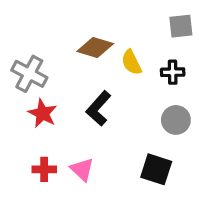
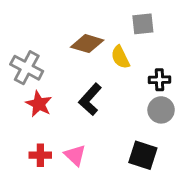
gray square: (181, 26) -> (143, 24), moved
black cross: (173, 72) -> (160, 80), moved

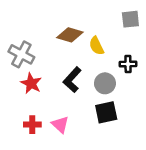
gray square: (143, 24) -> (130, 19), moved
gray circle: (161, 110) -> (105, 83), moved
black square: (143, 155) -> (106, 112), moved, turned -30

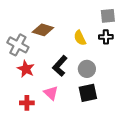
brown diamond: (70, 35) -> (43, 30), moved
black cross: (128, 64) -> (106, 37), moved
pink triangle: (60, 125) -> (51, 93), moved

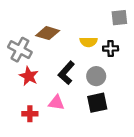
black cross: (106, 37) -> (111, 48), moved
yellow semicircle: (80, 38) -> (88, 42), turned -63
pink triangle: (51, 93) -> (56, 103), turned -35

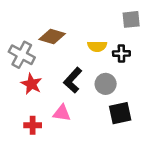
black square: (97, 103) -> (120, 113), moved

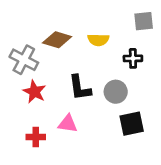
yellow semicircle: (97, 46) -> (98, 40), moved
black L-shape: (73, 80) -> (80, 88), turned -50

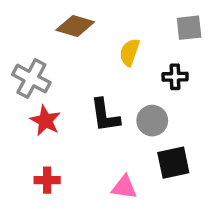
brown diamond: (57, 40) -> (75, 26), moved
yellow semicircle: (98, 40) -> (129, 52), turned 108
pink triangle: (68, 124) -> (124, 187), moved

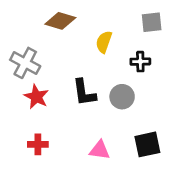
black square: (173, 163) -> (147, 144), moved

